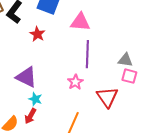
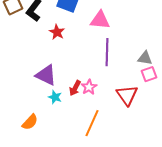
pink square: (129, 76) -> (149, 74), turned -35
pink star: (75, 82) -> (89, 87), moved
red arrow: (30, 116) -> (75, 88), moved

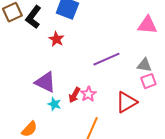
pink triangle: (100, 20) -> (147, 25), moved
purple line: (107, 52) -> (106, 59), turned 64
red triangle: (127, 95) -> (126, 102), turned 35

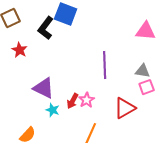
black L-shape: (33, 17) -> (46, 28), moved
red star: (56, 39) -> (20, 50), moved
purple line: (106, 59) -> (105, 65), turned -68

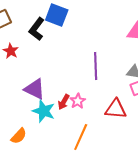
red triangle: (125, 108) -> (116, 109), turned 35
cyan star: (53, 110) -> (44, 111), size x1.6

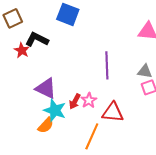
black L-shape: (37, 29) -> (37, 39), moved, turned 80
red triangle: (116, 109) -> (113, 112), moved
orange semicircle: (19, 136) -> (46, 125), moved

